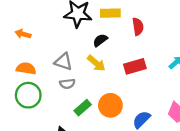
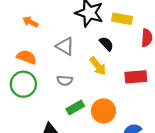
black semicircle: (100, 40) -> (106, 44), turned 72
gray triangle: (63, 62) -> (65, 46), moved

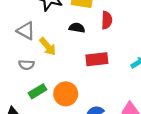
black semicircle: (106, 44) -> (77, 28), moved, turned -35
yellow arrow: (98, 66) -> (48, 47), moved

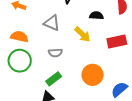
yellow arrow: (48, 47) -> (82, 34), moved
green rectangle: (38, 91) -> (54, 79), moved

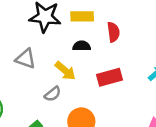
gray semicircle: (55, 53) -> (53, 94), moved, turned -32

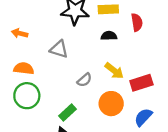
yellow arrow: (65, 71) -> (114, 71), moved
red rectangle: (110, 77) -> (141, 83), moved

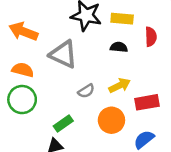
orange arrow: (20, 33) -> (23, 31), size x1.6
gray triangle: (59, 49) -> (63, 54), size x1.4
yellow arrow: (114, 71) -> (119, 85), turned -72

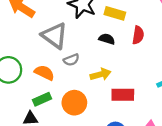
orange semicircle: (23, 70) -> (44, 73), moved
gray semicircle: (86, 91) -> (71, 60), moved
orange circle: (111, 120) -> (74, 103), moved

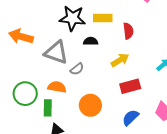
black semicircle: (107, 39) -> (91, 41), moved
yellow arrow: (101, 74) -> (120, 60), moved
green rectangle: (42, 99) -> (48, 108), moved, turned -49

